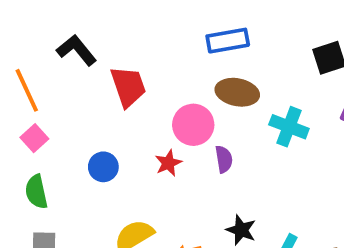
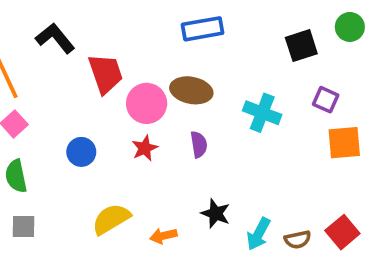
brown ellipse: (237, 92) -> (191, 90), moved
pink circle: (193, 125) -> (147, 103), moved

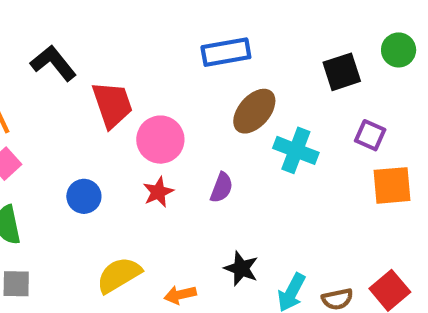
brown ellipse: (191, 90) -> (254, 111), moved, turned -60
purple semicircle: (199, 144) -> (222, 188), turned 30

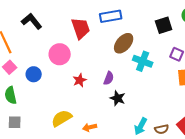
red trapezoid: (112, 105) -> (81, 28), moved
pink circle: (160, 140) -> (60, 54), moved
blue circle: (84, 196) -> (34, 74), moved
black star: (241, 268) -> (118, 98), moved

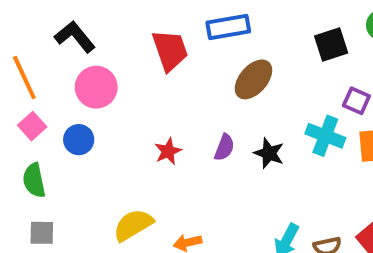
pink circle: (60, 54) -> (96, 87), moved
cyan cross: (143, 61) -> (325, 136), moved
black star: (118, 98) -> (269, 153), moved

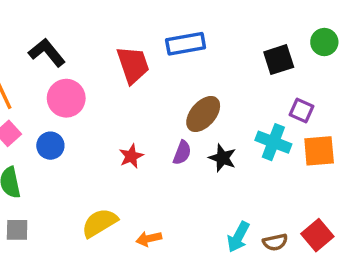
brown ellipse: (253, 79) -> (203, 114), moved

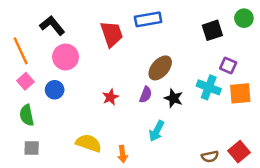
yellow semicircle: (100, 223) -> (89, 143), turned 50
cyan arrow: (238, 237) -> (157, 131), moved
orange arrow: (149, 239) -> (123, 154), turned -84

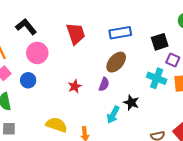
blue rectangle: (148, 19) -> (120, 33), moved
black square: (212, 30) -> (160, 42), moved
black star: (174, 98) -> (131, 103), moved

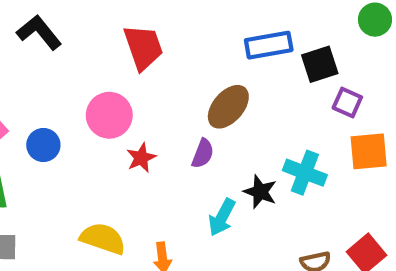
blue rectangle: (120, 33) -> (269, 45), moved
pink circle: (37, 53) -> (109, 115), moved
cyan cross: (157, 78) -> (305, 173), moved

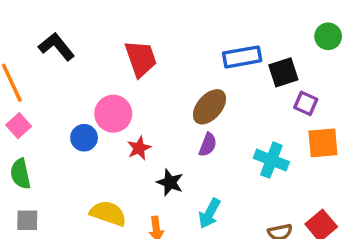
blue circle: (43, 145) -> (84, 138), moved
purple semicircle: (203, 154) -> (208, 145), moved
black star: (260, 192) -> (170, 182), moved
cyan arrow: (222, 217) -> (210, 213), moved

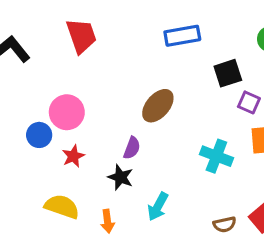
blue rectangle: (242, 57) -> (182, 36), moved
red trapezoid: (141, 59) -> (81, 36), moved
purple semicircle: (208, 145) -> (132, 148), moved
red star: (139, 148) -> (73, 156), moved

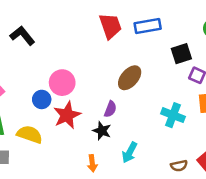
red trapezoid: (81, 36) -> (110, 26), moved
red star: (73, 156) -> (67, 115), size x1.6
yellow semicircle: (62, 207) -> (30, 134), moved

